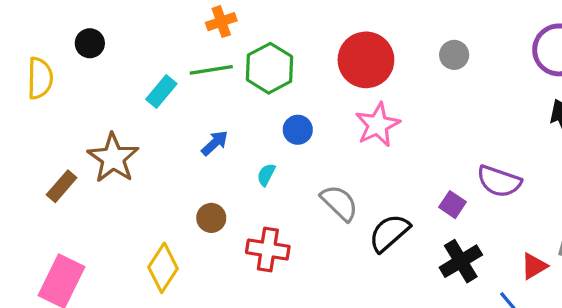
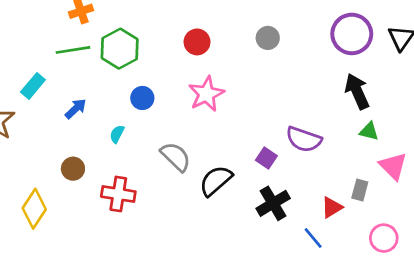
red circle: (366, 60) -> (197, 42), size x0.6
cyan rectangle: (161, 91) -> (33, 86), moved

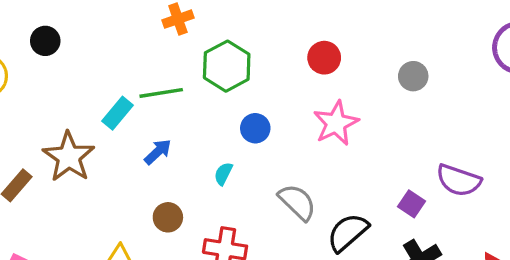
gray circle: (268, 38) -> (413, 76), moved
green line: (73, 50) -> (161, 93), moved
blue arrow: (76, 109) -> (158, 152), moved

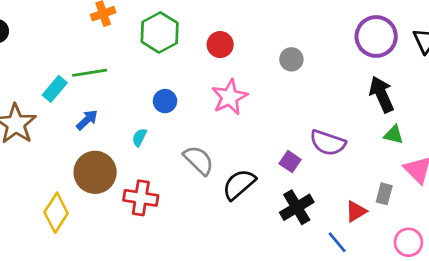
green hexagon: (227, 66) -> (160, 32), moved
brown circle: (168, 217) -> (95, 172), size x1.8

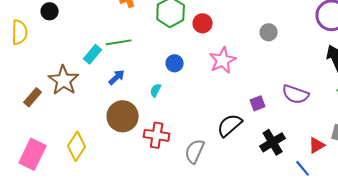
red circle: (220, 45) -> (203, 23), moved
gray semicircle: (199, 160) -> (195, 151), moved, turned -110
purple square: (290, 162) -> (258, 103), moved, turned 35
yellow diamond: (56, 213) -> (77, 146), moved

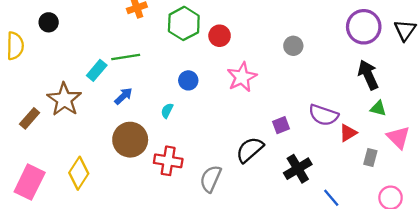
red triangle: (317, 145) -> (348, 133), moved

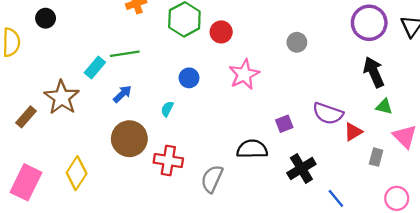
black semicircle: (250, 150) -> (252, 149), turned 40

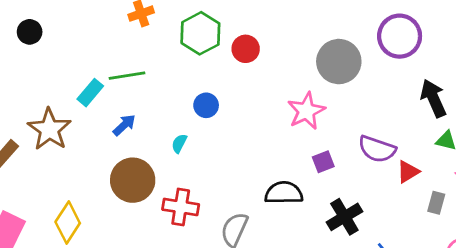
purple circle: (369, 23) -> (400, 36), moved
gray circle: (297, 42) -> (339, 62), size x1.8
pink star: (244, 74) -> (306, 111), moved

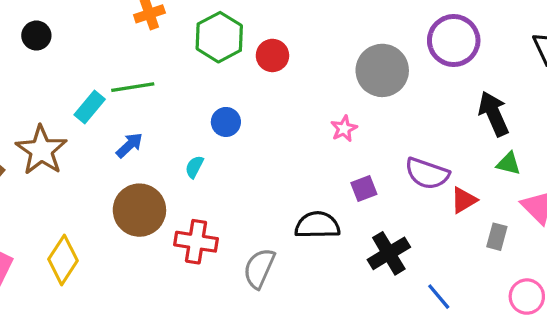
black circle: (30, 32) -> (36, 36), moved
pink star: (306, 111) -> (344, 129), size x0.6

